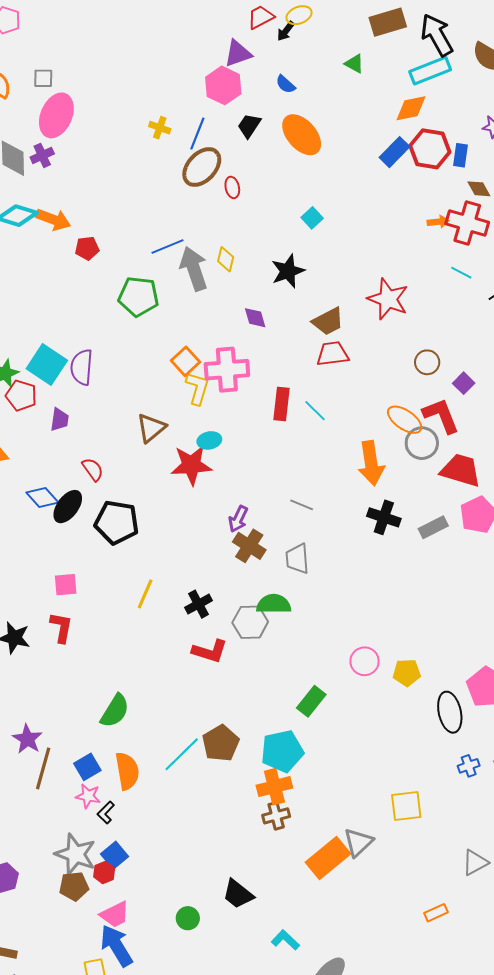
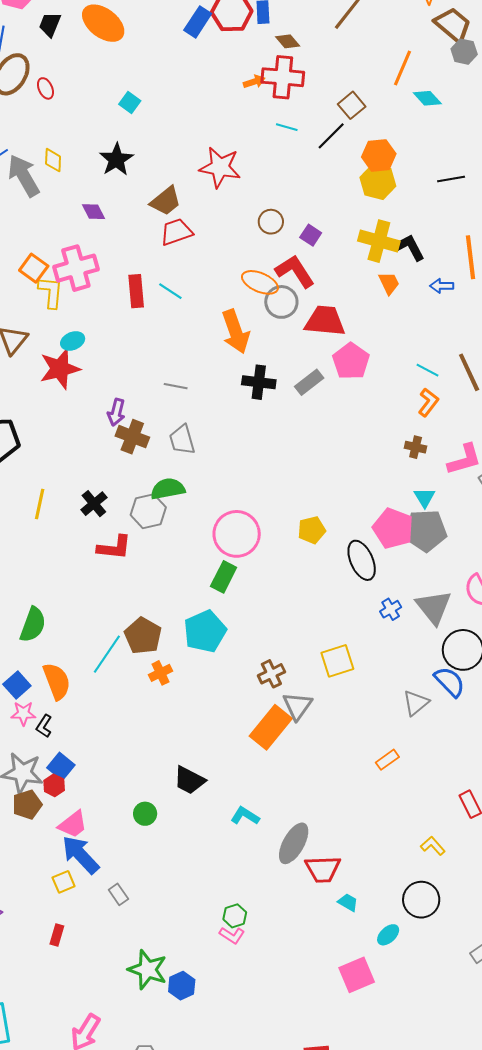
pink circle: (365, 661) -> (237, 534), moved, size x1.6
orange cross: (274, 787) -> (160, 673), moved, size x0.7
brown cross: (276, 816) -> (271, 674), moved

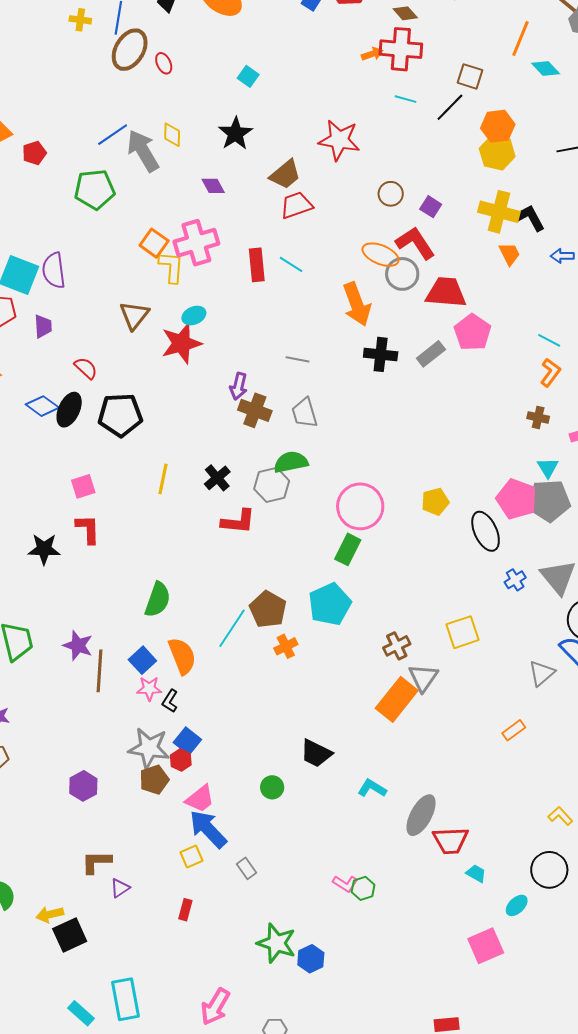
brown square: (352, 105) -> (470, 76), turned -32
pink L-shape: (232, 935) -> (345, 884), moved

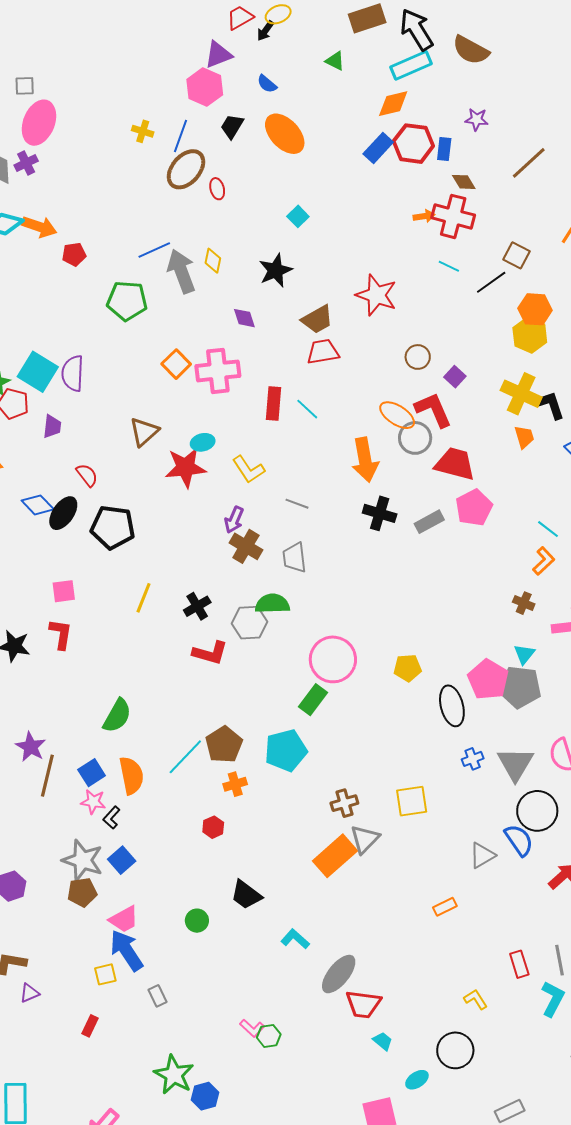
yellow L-shape: (171, 267) -> (248, 469), moved, turned 132
red hexagon: (181, 760) -> (213, 827), moved

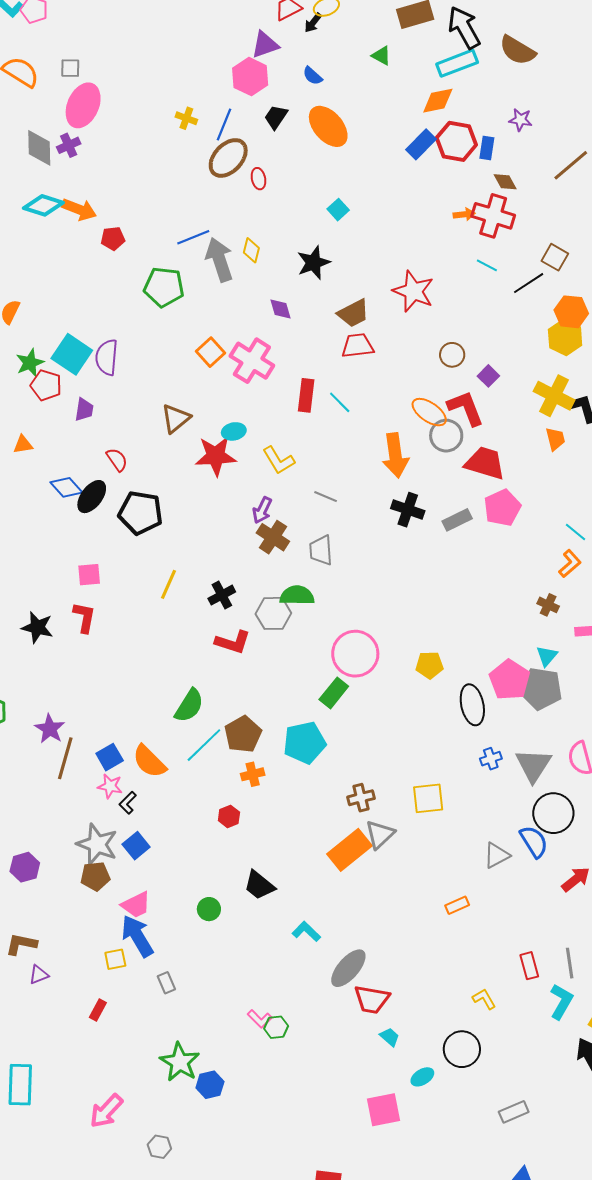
pink cross: (218, 371) -> (252, 361), turned 36
green semicircle: (117, 716) -> (189, 706), moved
orange semicircle: (131, 775) -> (149, 761), turned 144

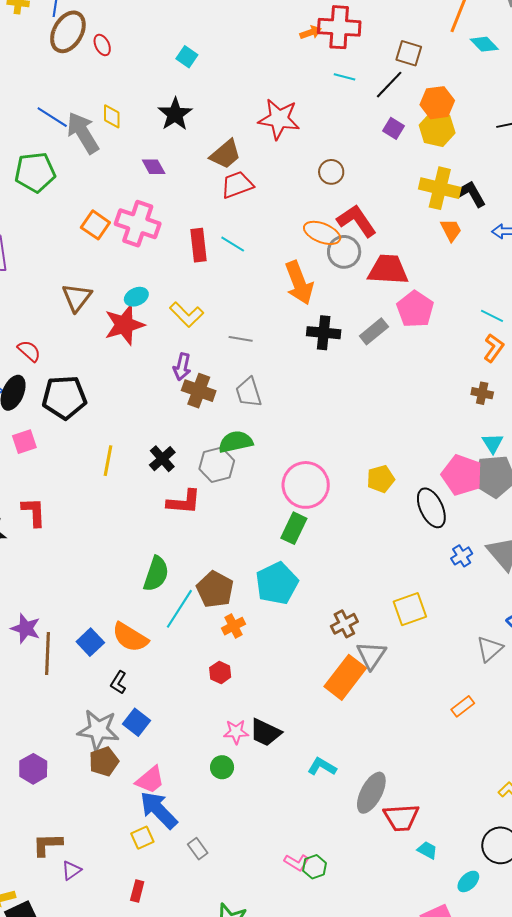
blue line: (193, 237) -> (52, 117), turned 68
purple square: (488, 376) -> (394, 128), moved
pink square: (89, 575) -> (24, 442), moved
pink star: (110, 786) -> (236, 732), moved

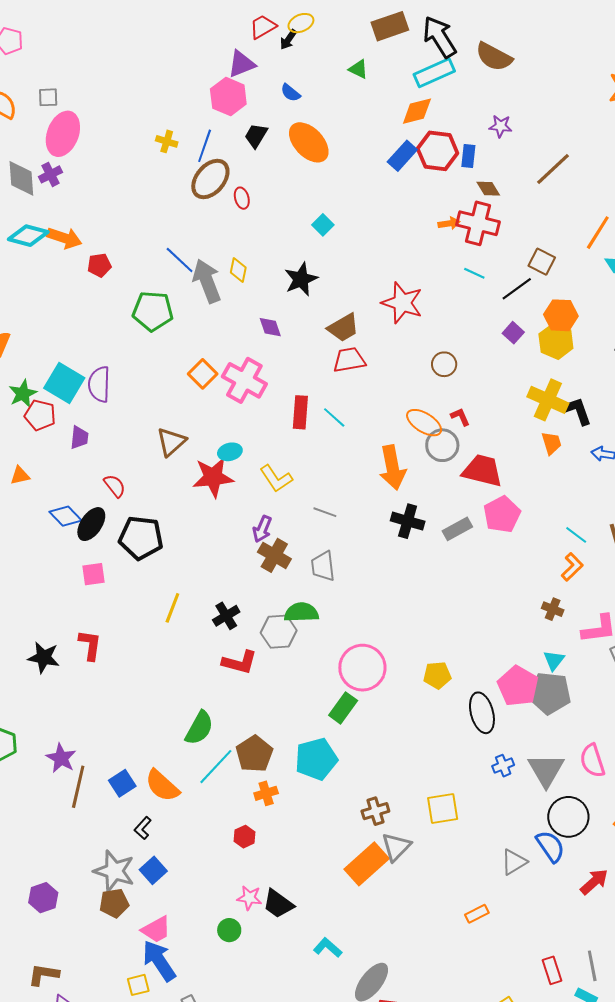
red L-shape: (357, 221) -> (460, 417), size x0.5

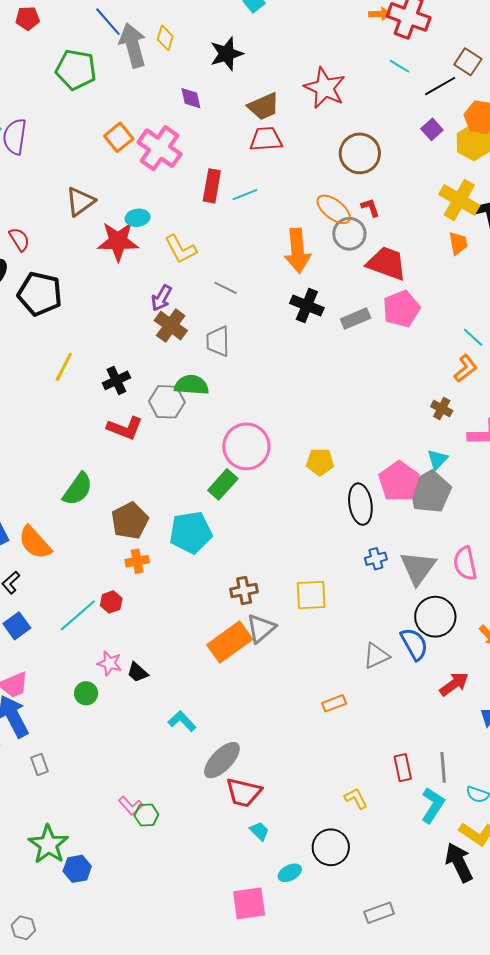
brown circle: (444, 364) -> (360, 153), size x1.6
cyan line: (334, 417) -> (245, 195), turned -70
gray pentagon: (550, 693) -> (430, 492), turned 30
cyan line: (216, 767) -> (78, 615), moved
black trapezoid: (278, 904) -> (137, 672), size x0.7

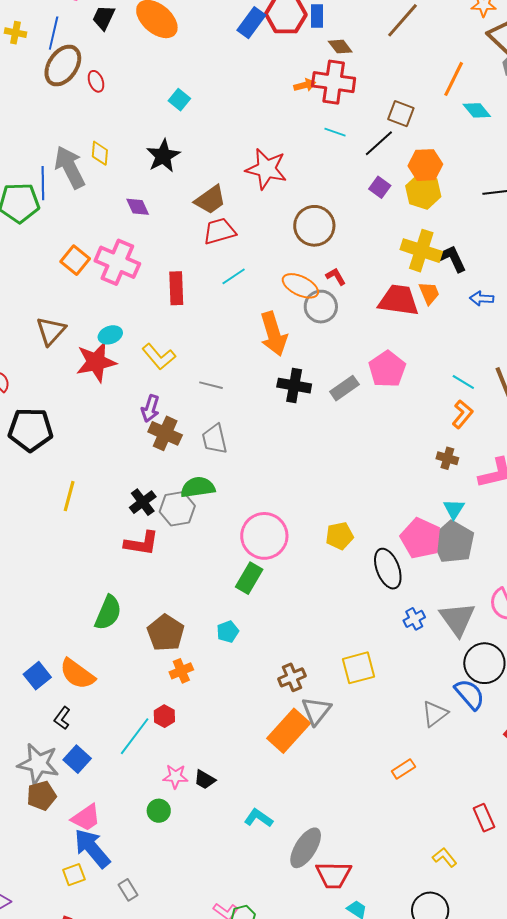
blue line: (108, 22) -> (43, 183), moved, turned 52
cyan line: (245, 195) -> (234, 276), moved
red trapezoid: (387, 263) -> (399, 300), moved
black cross: (116, 380) -> (143, 502), moved
cyan pentagon: (191, 532) -> (228, 632), size x0.5

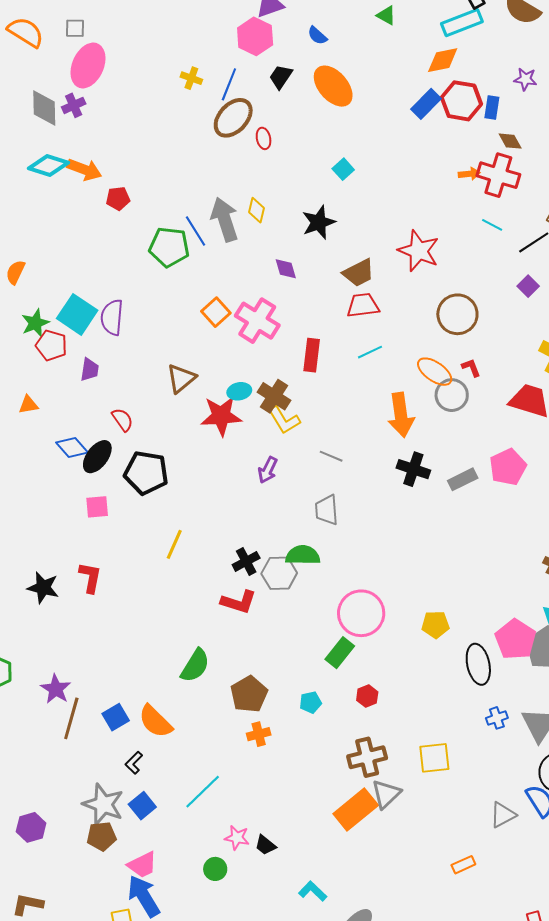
blue line: (43, 183) -> (196, 231), turned -40
brown cross: (165, 433) -> (274, 396), moved
brown cross: (292, 677) -> (367, 757), size x1.4
red hexagon: (164, 716) -> (367, 696), moved

